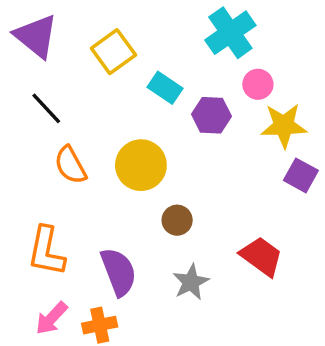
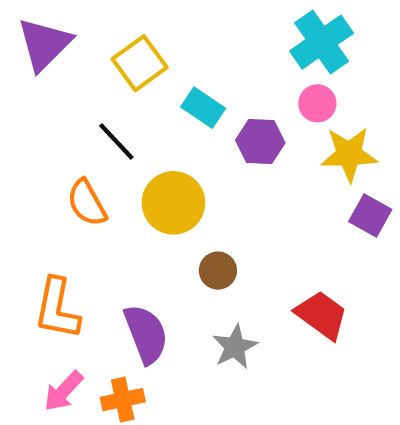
cyan cross: (230, 33) -> (322, 42), moved
purple triangle: (36, 36) -> (44, 44), turned 36
black line: (46, 108) -> (116, 141), moved

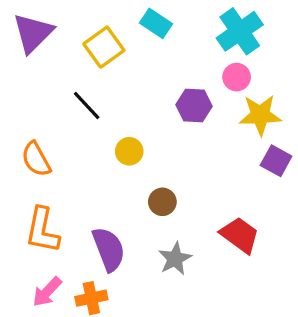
cyan rectangle: (203, 108) -> (156, 23), moved
orange semicircle: (87, 203) -> (36, 159), moved
yellow circle: (173, 203) -> (129, 151), size x0.6

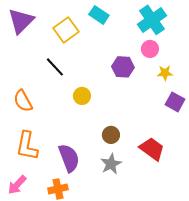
yellow star: (260, 115) -> (165, 73), size x0.6
brown circle: (162, 202) -> (111, 135), moved
pink arrow: (47, 292) -> (17, 185), moved

